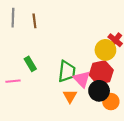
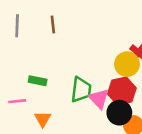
brown line: (34, 21) -> (53, 25), moved
green rectangle: (30, 64) -> (38, 81), turned -48
orange triangle: (70, 96) -> (43, 119), moved

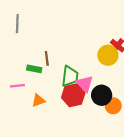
brown line: (53, 25) -> (47, 58), moved
red hexagon: (122, 91) -> (73, 95), moved
orange triangle: (43, 119) -> (38, 101), turned 40

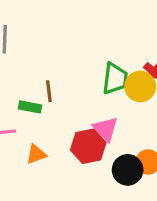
green trapezoid: (70, 76) -> (115, 79), moved
black circle: (102, 95) -> (128, 170), moved

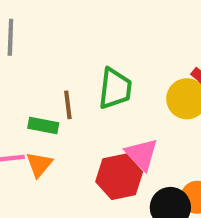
green trapezoid: (115, 79) -> (115, 89), moved
orange triangle: (36, 154) -> (39, 164), moved, turned -30

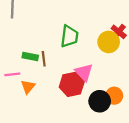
brown line: (68, 105) -> (44, 59), moved
orange triangle: (39, 164) -> (28, 87), moved

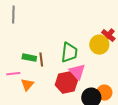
green trapezoid: (69, 36) -> (69, 53), moved

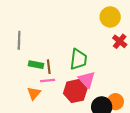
gray line: (13, 15) -> (19, 40), moved
yellow circle: (99, 45) -> (110, 17), moved
pink line: (13, 74) -> (48, 80), moved

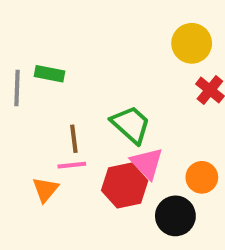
green trapezoid: (78, 59) -> (131, 125), turned -55
green rectangle: (36, 65) -> (50, 74), moved
orange circle: (115, 102) -> (202, 177), moved

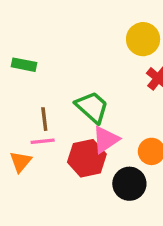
pink triangle: (147, 163) -> (106, 140), turned 40

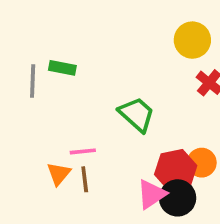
brown line: (44, 119) -> (85, 179), moved
pink triangle: (106, 140) -> (152, 194), moved
red hexagon: (87, 158) -> (176, 170), moved

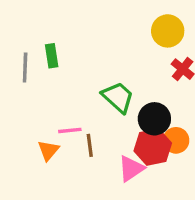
green rectangle: (62, 68) -> (52, 56), turned 70
brown line: (85, 179) -> (90, 145), moved
black circle: (178, 198) -> (154, 119), moved

